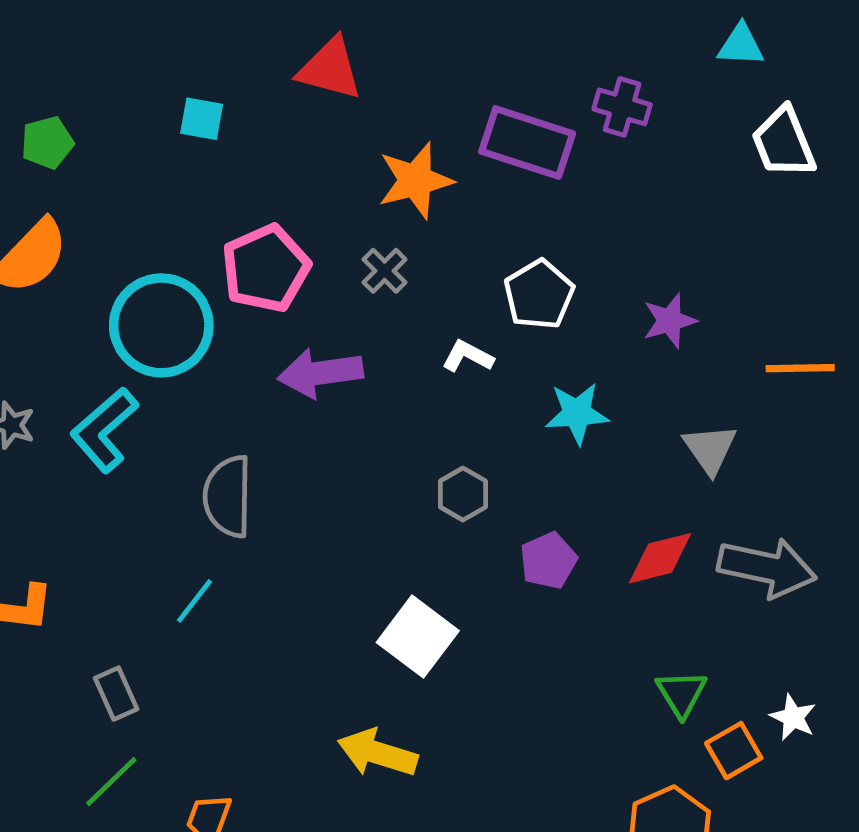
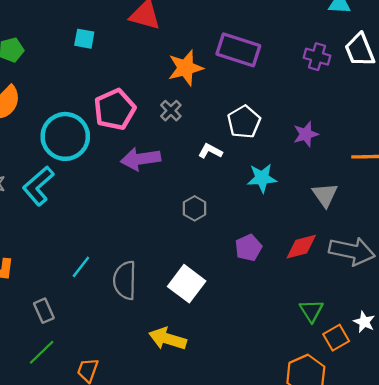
purple cross: (622, 107) -> (317, 57), moved
gray hexagon: (463, 494) -> (195, 208), moved
gray semicircle: (228, 496) -> (125, 280), moved

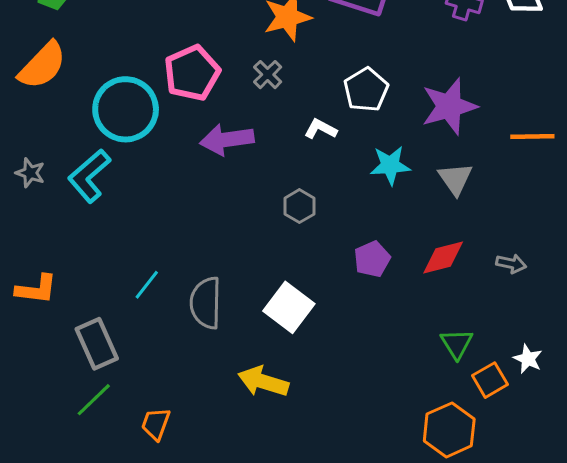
purple star: (306, 134) -> (449, 106), size x1.6
gray triangle: (325, 195) -> (455, 179), moved
gray arrow: (352, 251) -> (511, 264), size x0.5
gray rectangle: (44, 311) -> (97, 344), size x1.5

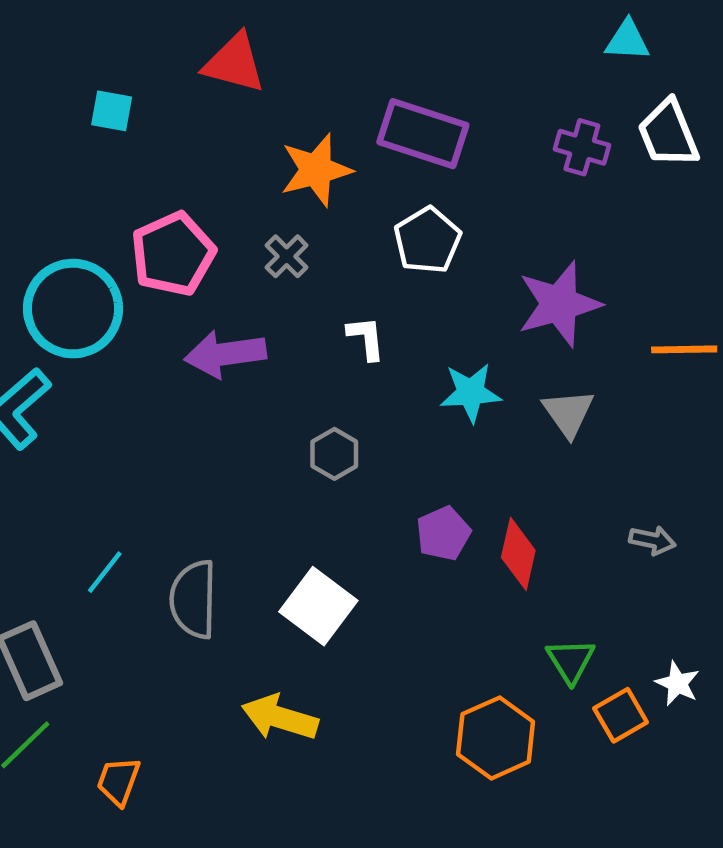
white pentagon: (366, 90) -> (427, 240), moved
white L-shape: (321, 129) -> (366, 338), turned 56
red diamond: (443, 258) -> (518, 554), moved, turned -63
orange hexagon: (449, 430) -> (496, 738), moved

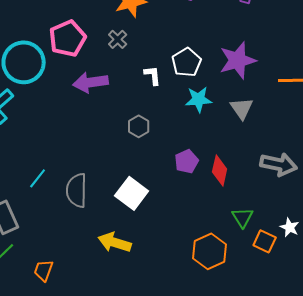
white pentagon: (427, 240) -> (187, 62), moved
gray arrow: (652, 540) -> (279, 164), size x1.8
orange square: (621, 715) -> (265, 241), turned -35

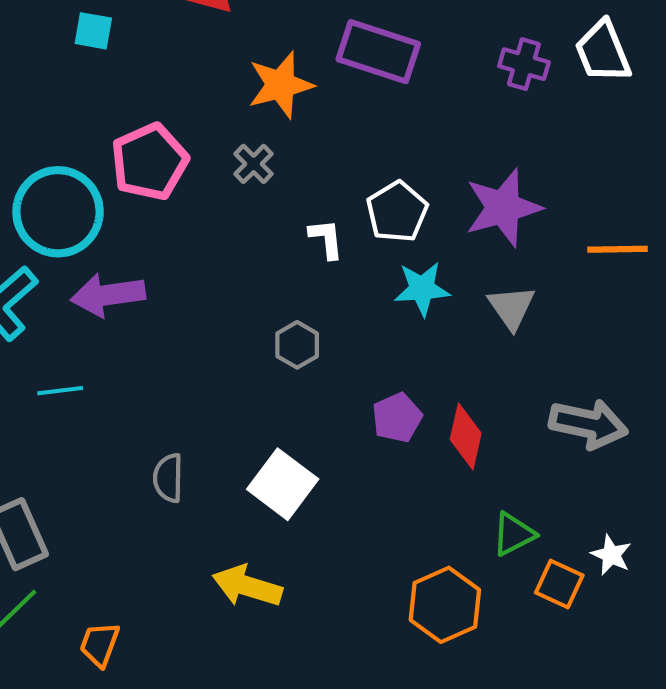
purple arrow: (91, 82) -> (108, 295), moved
cyan line: (38, 178) -> (60, 391), moved, turned 45
gray semicircle: (77, 190) -> (168, 478), size x0.7
green triangle: (243, 217) -> (513, 534), turned 35

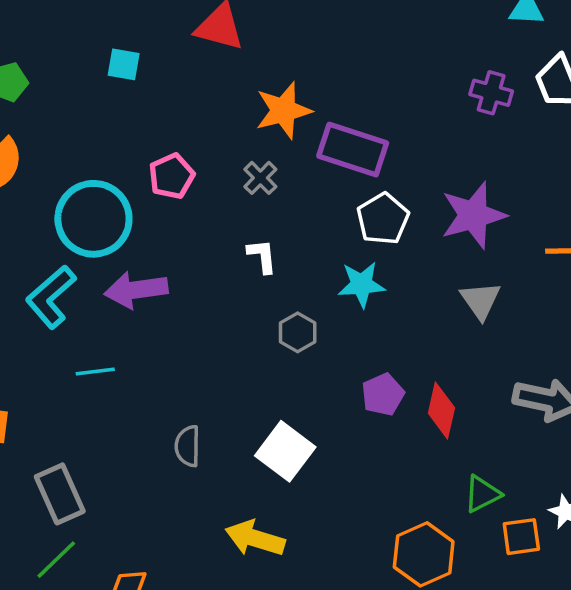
purple rectangle: (378, 52) -> (353, 150), moved
pink pentagon: (150, 162) -> (172, 176), size x0.7
white L-shape: (326, 239) -> (262, 256), moved
cyan star: (422, 289) -> (362, 284), moved
orange square: (559, 584) -> (521, 537), turned -33

